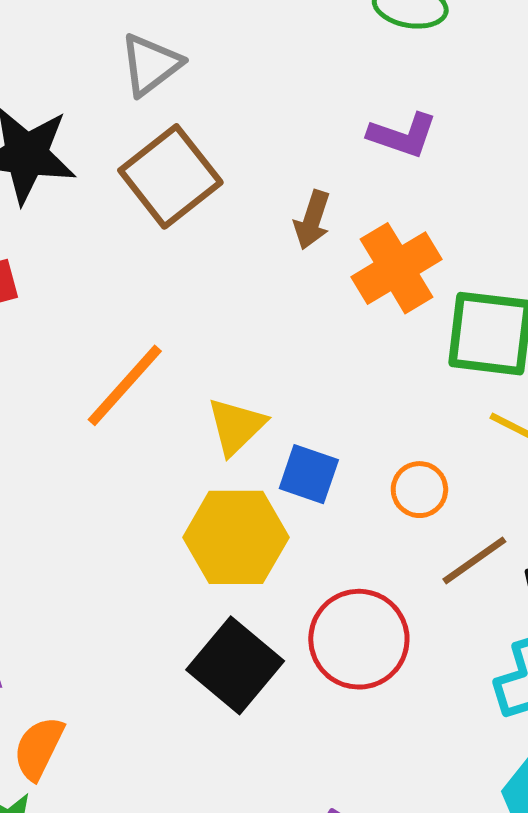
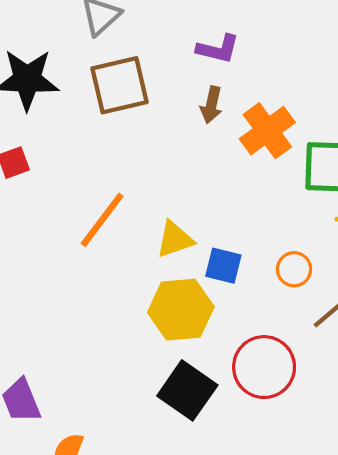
purple L-shape: (403, 135) -> (218, 49), moved
brown square: (170, 176) -> (119, 85), turned 30
yellow triangle: (236, 426) -> (175, 239), turned 30

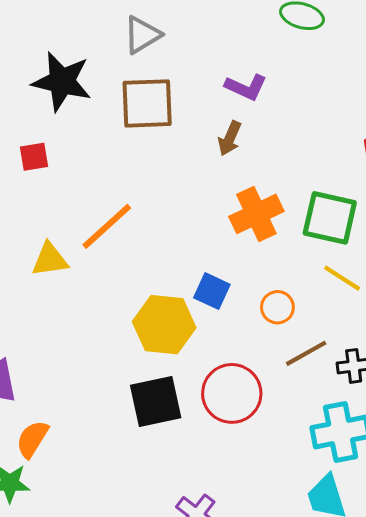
orange cross: (267, 131) -> (256, 214), moved
yellow triangle: (175, 239) -> (50, 260), moved
black square: (187, 390) -> (156, 402), turned 32

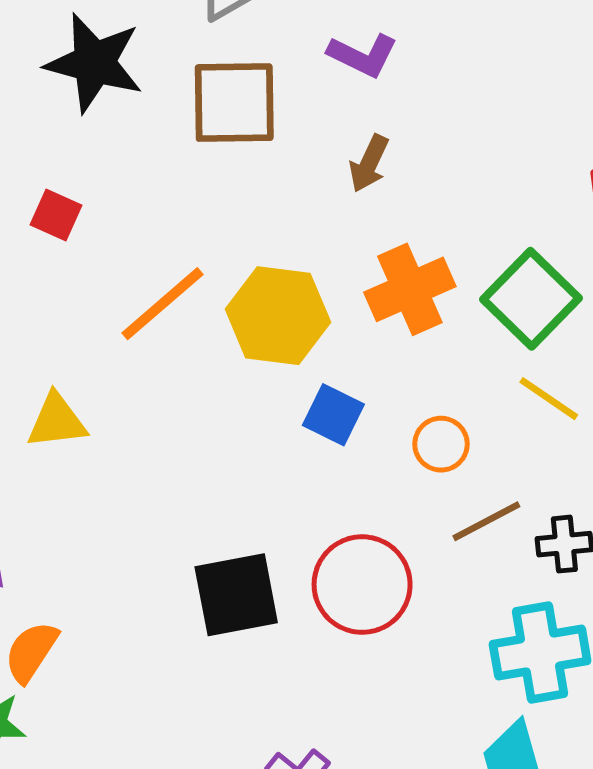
purple L-shape: (246, 87) -> (363, 55), moved
red square: (34, 157) -> (56, 215), moved, turned 32
green square: (330, 218) -> (531, 299), turned 30
yellow triangle: (50, 260) -> (57, 421), moved
yellow hexagon: (164, 325) -> (278, 316), moved

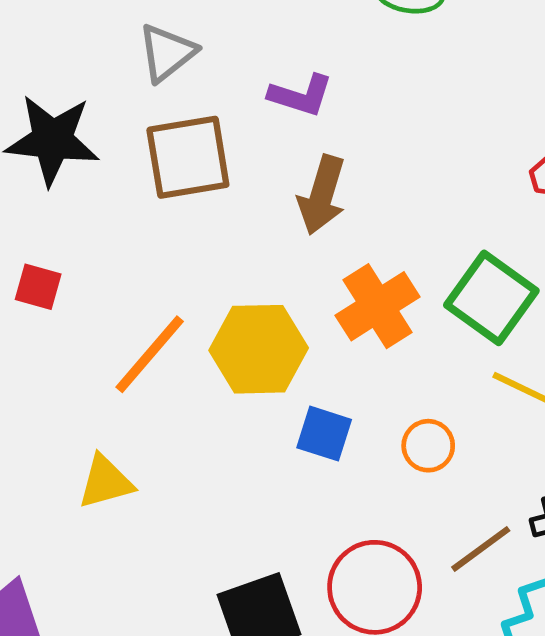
brown arrow: (369, 164) -> (322, 195), size x1.4
yellow triangle: (57, 421) -> (106, 482), moved
brown line: (486, 521) -> (481, 549), moved

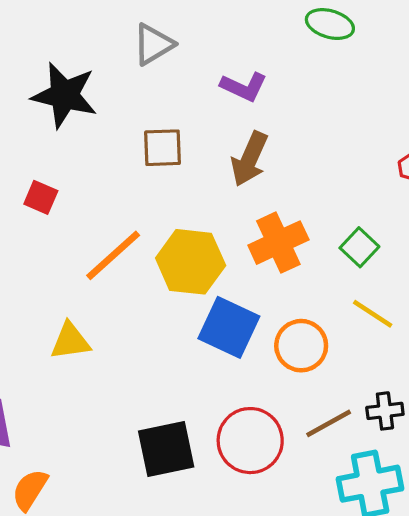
brown square: (188, 157) -> (162, 148), moved, size x0.7
green square: (491, 298) -> (359, 247), size x0.6
blue square: (324, 434) -> (229, 327), size x1.5
orange circle: (428, 446) -> (301, 346), size x1.4

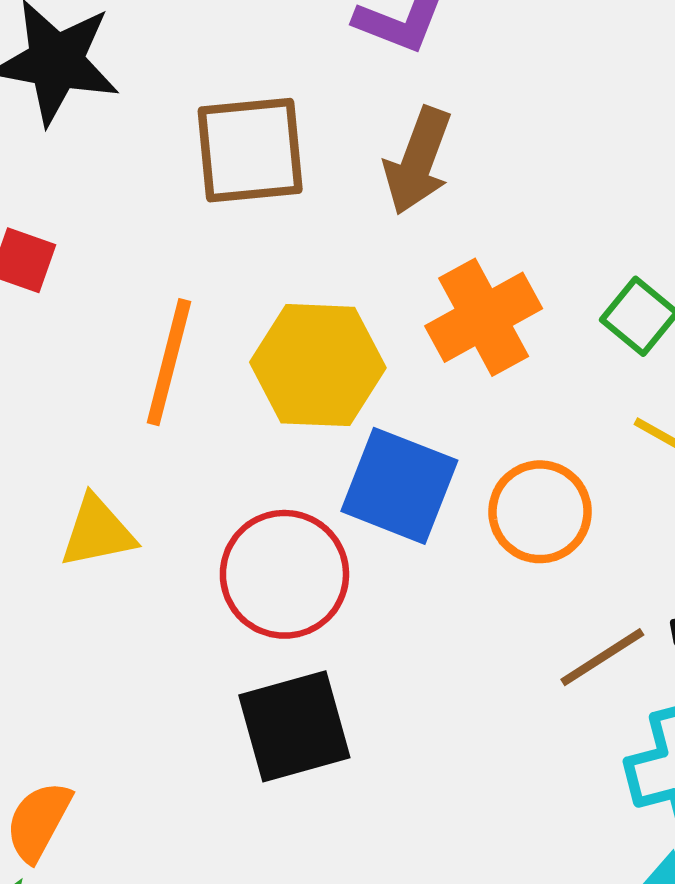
brown square: (162, 148) -> (250, 150), size x1.4
orange line: (113, 255) -> (169, 362), turned -30
red circle: (250, 441) -> (284, 574), moved

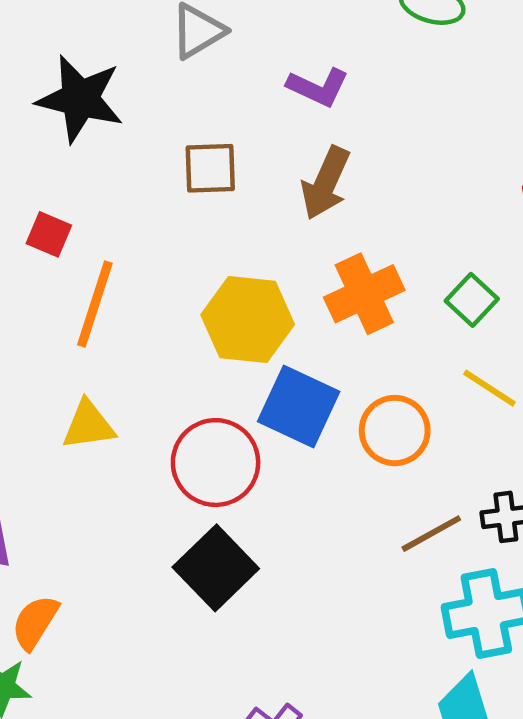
brown square: (250, 150) -> (210, 168), size x0.7
orange line: (169, 362) -> (95, 304), moved
black square: (294, 726) -> (216, 568), turned -32

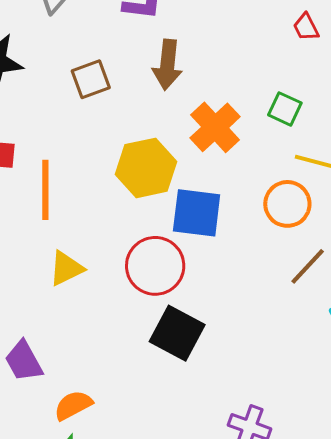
orange circle: (395, 431) -> (287, 204), moved
orange semicircle: (35, 622) -> (73, 405), turned 48

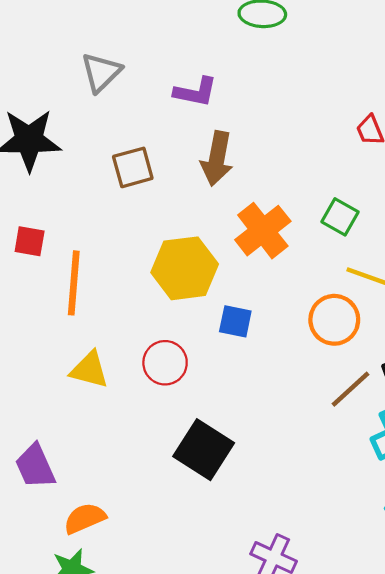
blue square: (197, 213) -> (235, 321), size x0.6
red circle: (155, 266) -> (165, 363), moved, size x0.7
yellow triangle: (66, 268) -> (89, 370), turned 36

